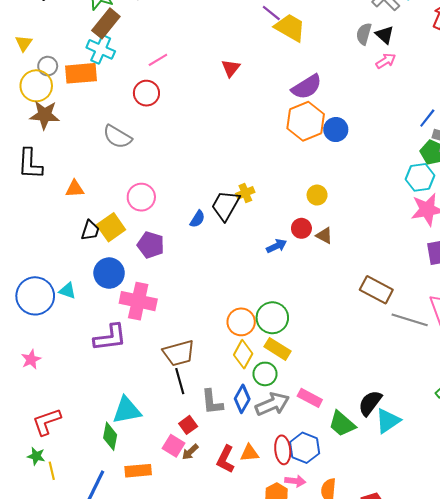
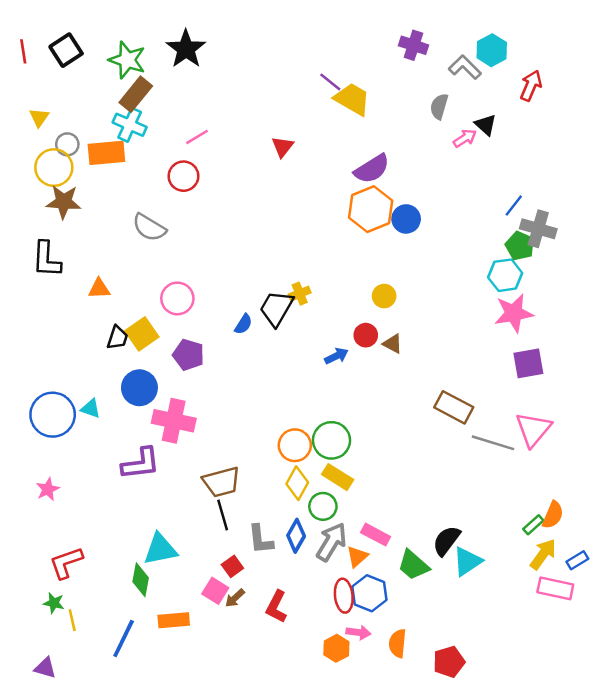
black triangle: (385, 35) -> (486, 125), moved
gray arrow: (272, 404) -> (331, 542), turned -36
orange triangle: (249, 453) -> (357, 557), moved, turned -36

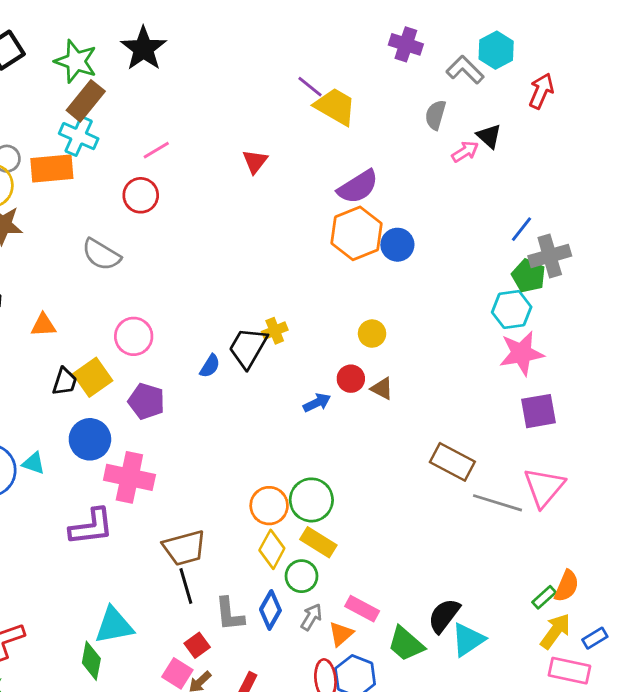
gray cross: (538, 229) -> (550, 256), turned -32
gray arrow: (331, 542) -> (311, 617), size x0.6

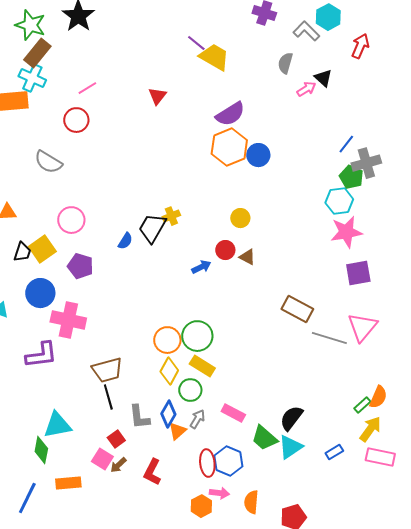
orange triangle: (341, 634) -> (177, 431), moved
blue rectangle: (595, 638) -> (334, 452), moved
cyan triangle: (468, 640) -> (290, 447), moved

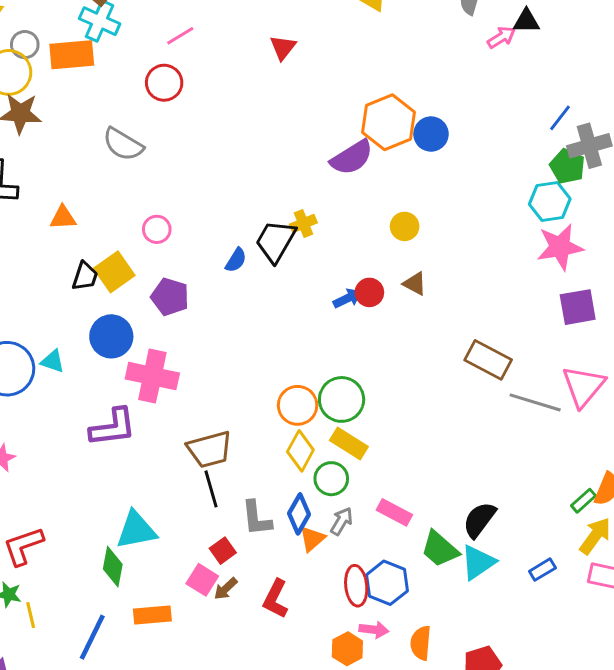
black triangle: (323, 78) -> (526, 21), turned -42
purple semicircle: (230, 114) -> (352, 157), moved
pink circle: (71, 220) -> (157, 229), size x0.7
red circle: (225, 250) -> (369, 292), moved

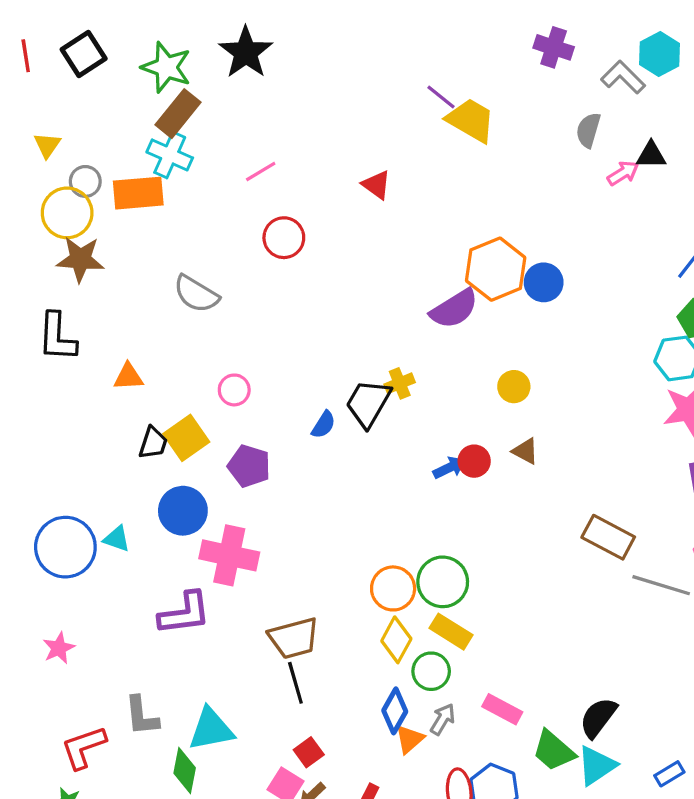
red triangle: (283, 48) -> (377, 185), turned -32
red circle: (164, 83) -> (284, 238), moved
gray L-shape: (256, 518) -> (142, 716), moved

